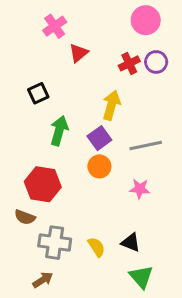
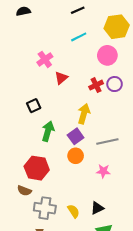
black triangle: (131, 243) -> (97, 208), turned -48

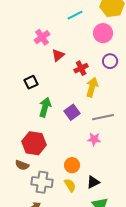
red cross: (96, 85) -> (81, 68), moved
yellow arrow: (84, 114) -> (92, 87), moved
orange circle: (76, 156) -> (72, 165), moved
pink star: (103, 171) -> (94, 139), moved

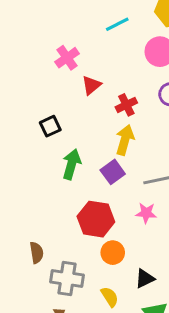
yellow arrow: (92, 87) -> (125, 140), moved
red hexagon: (34, 143) -> (96, 219), moved
brown semicircle: (22, 165) -> (37, 253), turned -120
yellow semicircle: (70, 185) -> (110, 297), moved

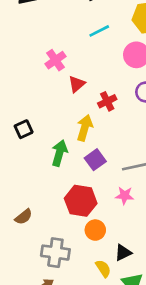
black square: (50, 126) -> (24, 129), moved
yellow arrow: (125, 140) -> (85, 128), moved
brown semicircle: (37, 253) -> (24, 217), moved, turned 60
yellow semicircle: (110, 297) -> (103, 269), moved

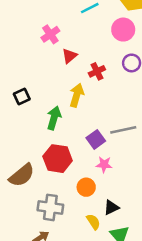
purple square: (95, 160) -> (96, 139), moved
pink star: (124, 196) -> (104, 164), moved
red hexagon: (81, 201) -> (58, 159), moved
brown semicircle: (24, 217) -> (22, 175), size x1.6

